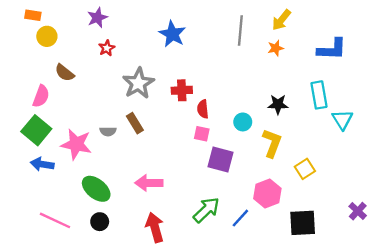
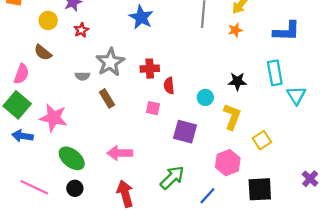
yellow circle: (47, 36) -> (48, 20), moved
gray semicircle: (108, 131) -> (82, 76), moved
pink square: (202, 134) -> (153, 108), moved
blue line: (240, 218) -> (207, 196), moved

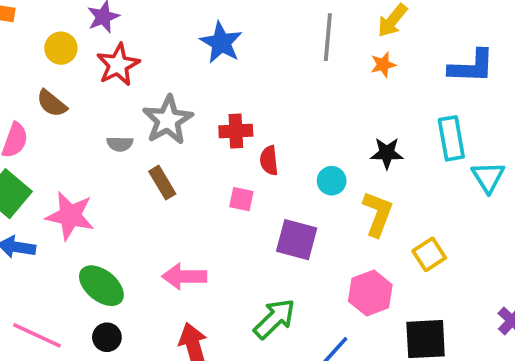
red star: (81, 30) -> (118, 65), size x1.6

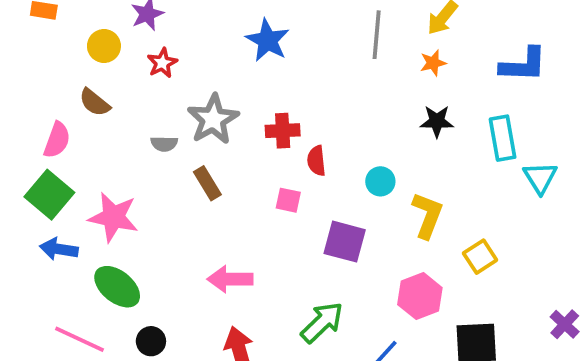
red star: (118, 65) -> (162, 63), size x0.7
black star: (387, 153) -> (437, 121), moved
green ellipse: (101, 286) -> (117, 287), moved

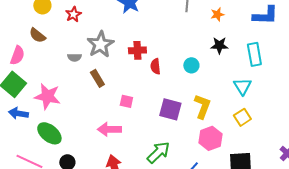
cyan triangle: (540, 178) -> (242, 86), moved
cyan circle: (380, 181) -> (191, 65), moved
pink square: (288, 200) -> (126, 101), moved
yellow L-shape: (427, 215) -> (202, 106), moved

